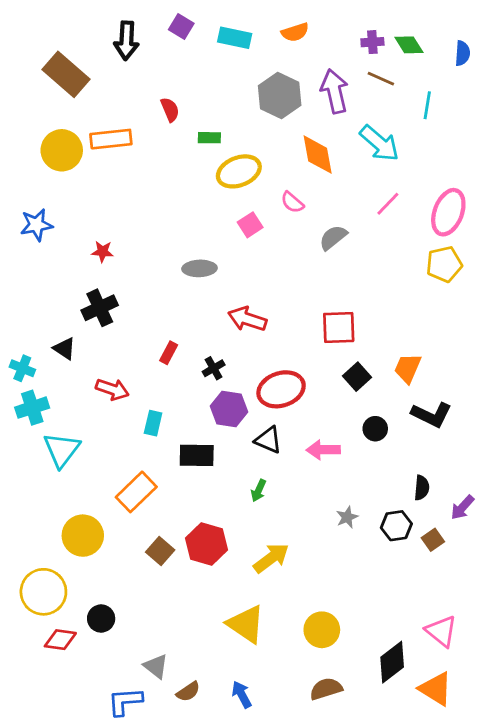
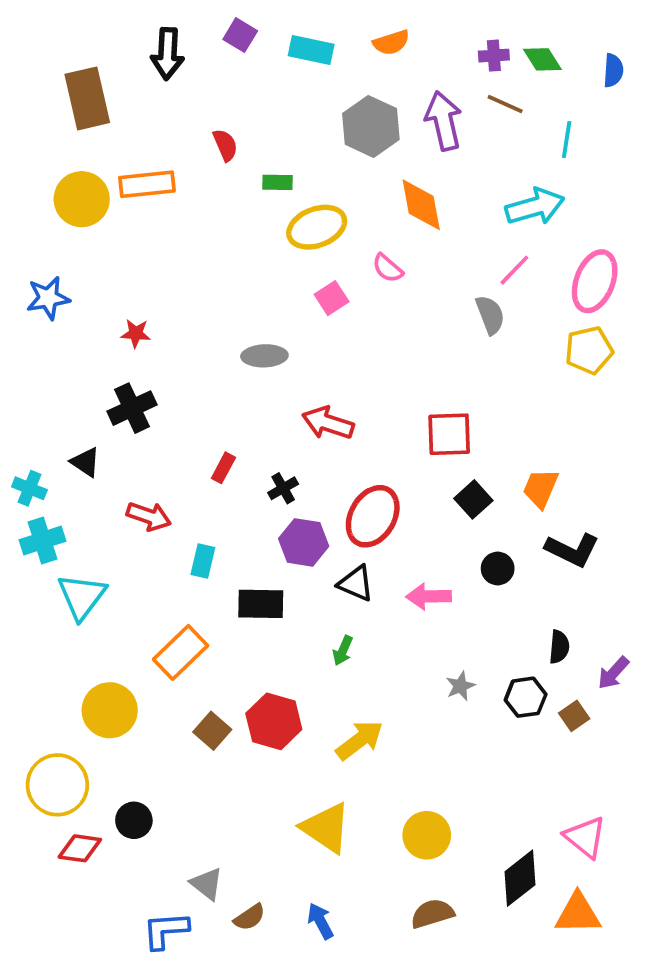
brown rectangle: (66, 74) -> (87, 98), turned 36
cyan arrow: (379, 143) -> (535, 207), moved, turned -57
gray semicircle: (333, 237) -> (490, 315), moved, turned 108
red ellipse: (281, 389) -> (373, 516), turned -42
orange triangle: (436, 689) -> (578, 914), turned -33

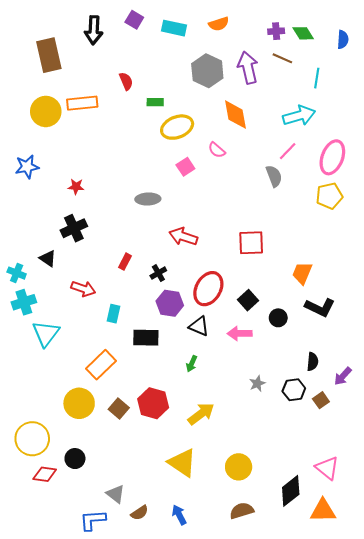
black square: (473, 499) -> (248, 300), moved
yellow circle: (110, 710) -> (79, 403), moved

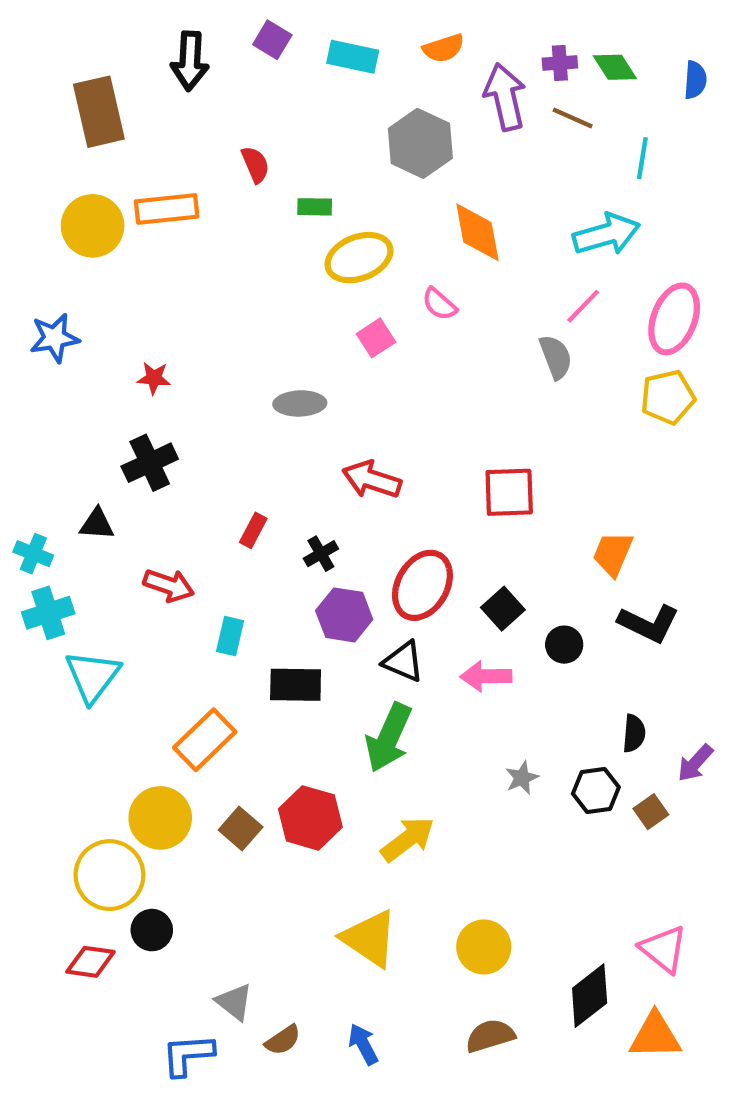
purple arrow: (248, 68) -> (505, 97), moved
black triangle: (48, 258) -> (97, 524), turned -30
green arrow: (192, 364) -> (389, 738), size x2.0
yellow circle: (32, 439) -> (109, 875), moved

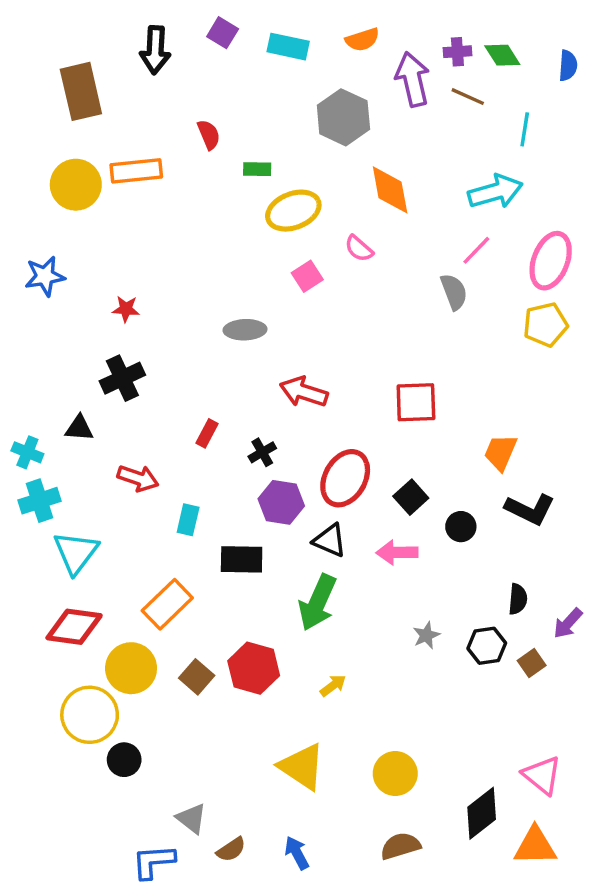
yellow arrow: (408, 839) -> (333, 685), size x0.6
red diamond: (90, 962) -> (74, 627), moved, size x1.4

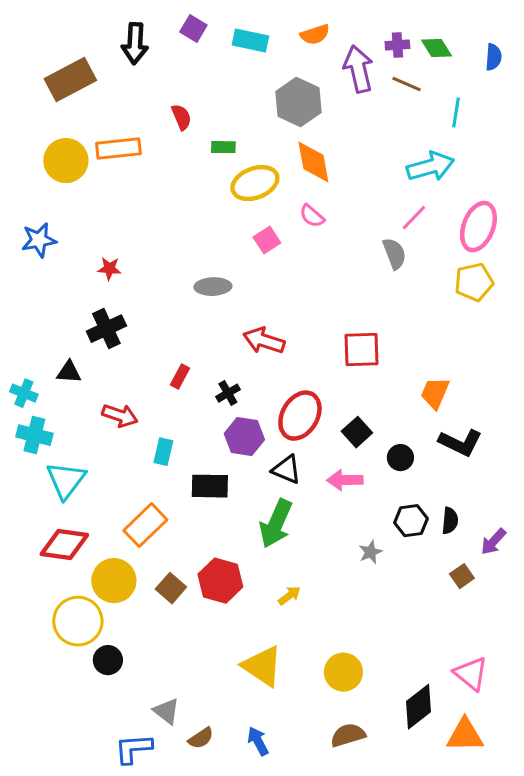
brown rectangle: (81, 91) -> (70, 80), turned 75
orange diamond: (390, 190) -> (313, 162), moved
cyan cross: (40, 501) -> (34, 435), turned 32
black hexagon: (487, 646) -> (411, 521), moved

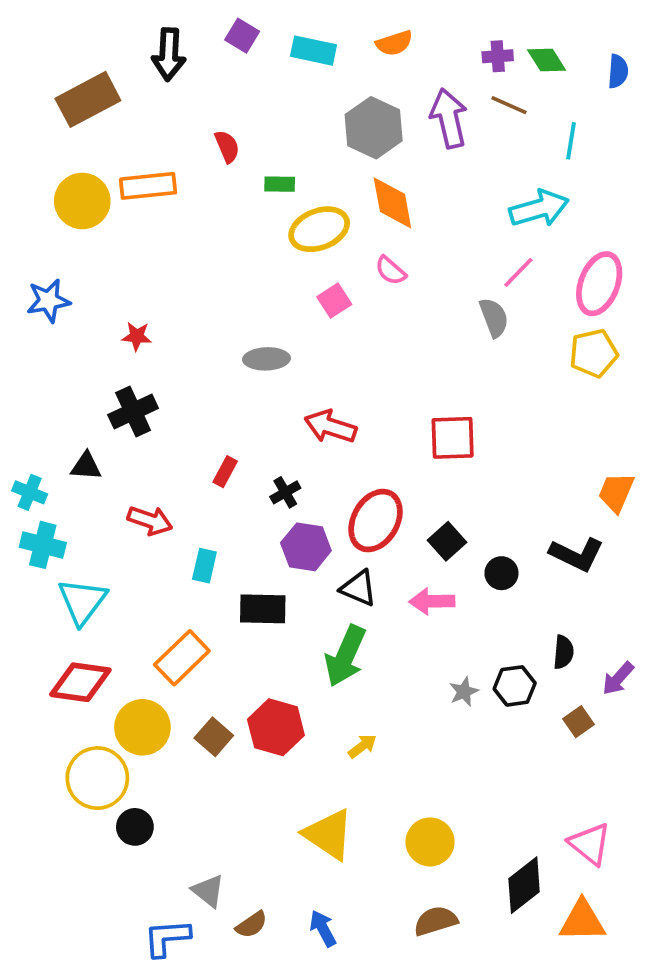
purple arrow: (358, 69) -> (449, 118), moved
orange trapezoid: (435, 393) -> (616, 492), moved
black hexagon: (411, 521) -> (515, 686), moved

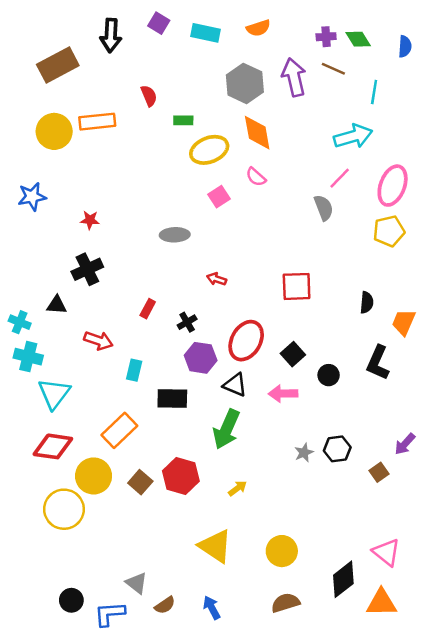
red arrow: (330, 427) -> (217, 279), size x0.6
black L-shape: (577, 554) -> (378, 363), turned 88
black semicircle: (563, 652) -> (367, 302), moved
black circle: (135, 827) -> (71, 600), moved

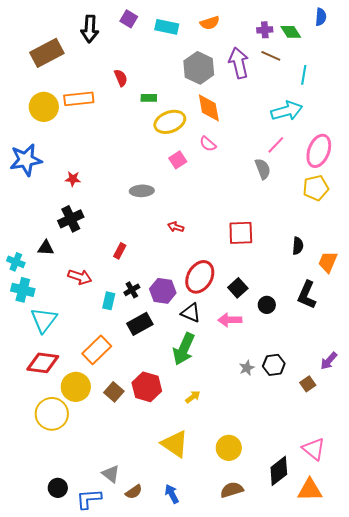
blue semicircle: (405, 46) -> (321, 17), moved
blue star: (32, 197) -> (26, 160), size x1.4
black cross: (187, 322) -> (132, 290), moved
black rectangle: (172, 398) -> (140, 324), turned -30

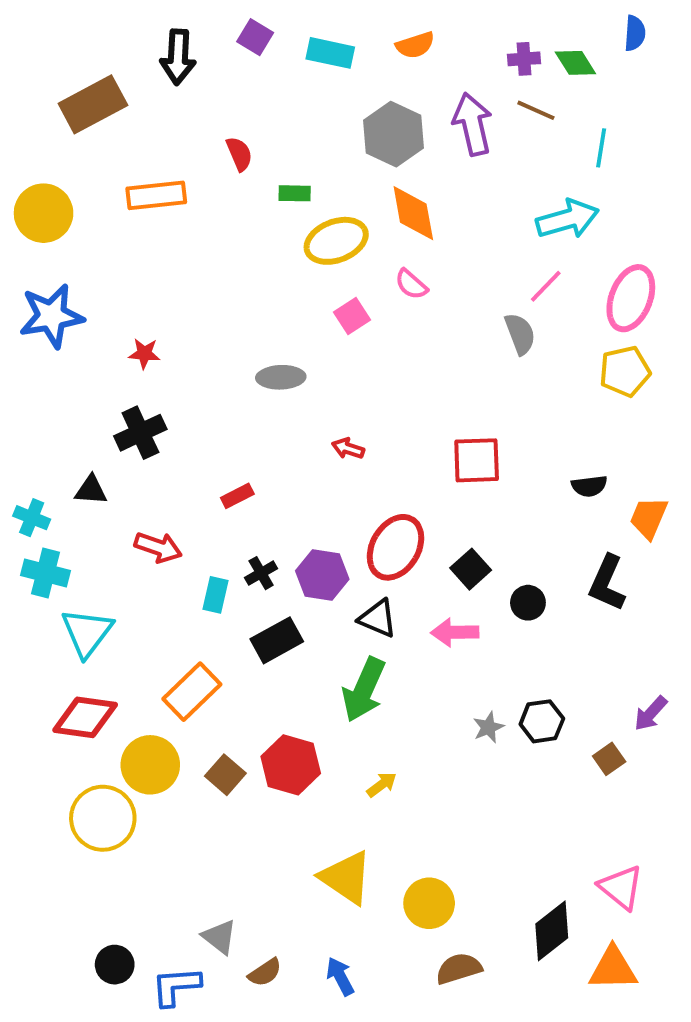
yellow circle: (44, 107) -> (44, 213), moved
black semicircle: (298, 246) -> (589, 486), turned 78
red rectangle: (120, 251) -> (237, 496), turned 35
yellow circle: (229, 448) -> (429, 903), moved

